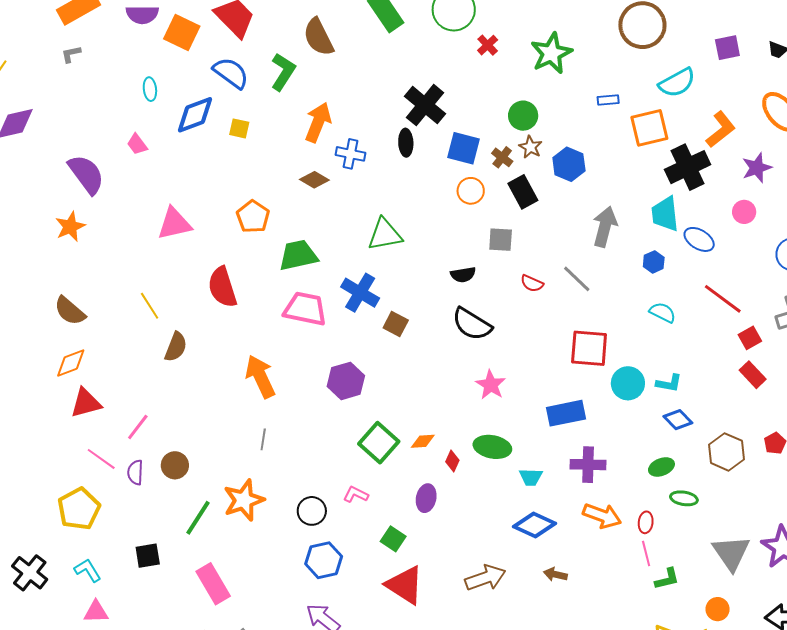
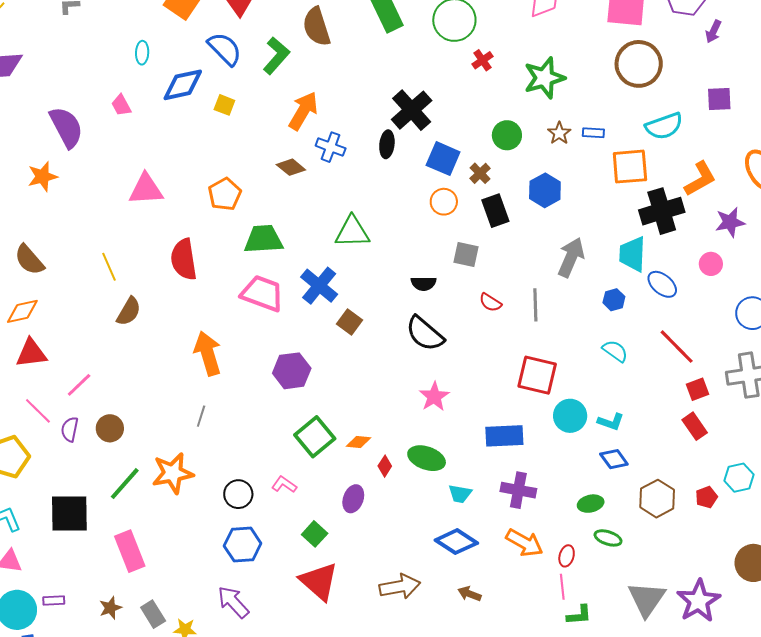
brown star: (531, 147) -> (559, 133), moved
gray line: (577, 279) -> (535, 305), turned 36
black square: (148, 556) -> (69, 514), size x1.6

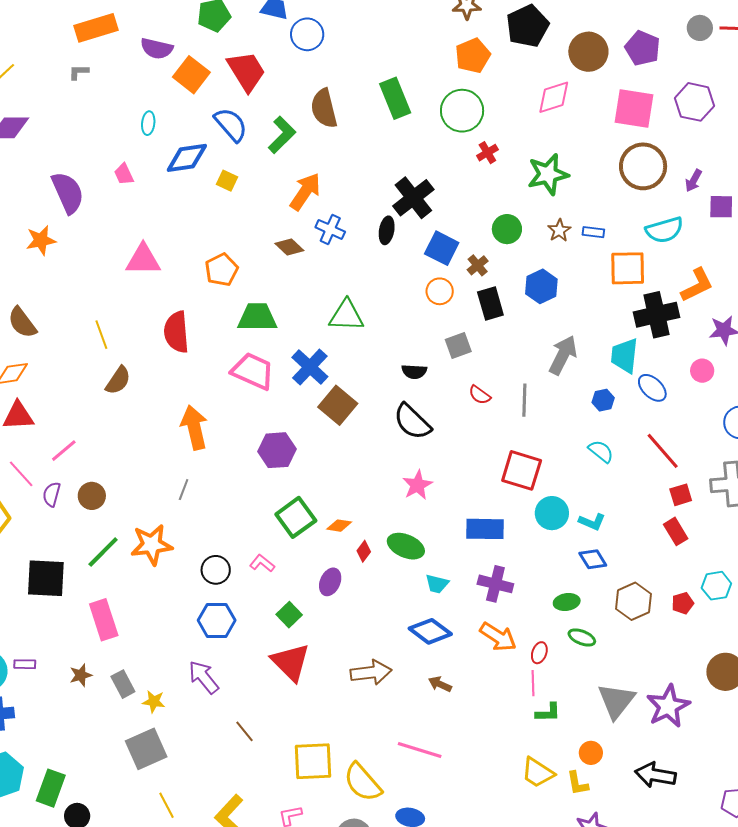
purple arrow: (713, 31) -> (694, 181), moved
gray square: (466, 255) -> (458, 345), turned -36
brown square: (350, 322) -> (338, 405), size x1.5

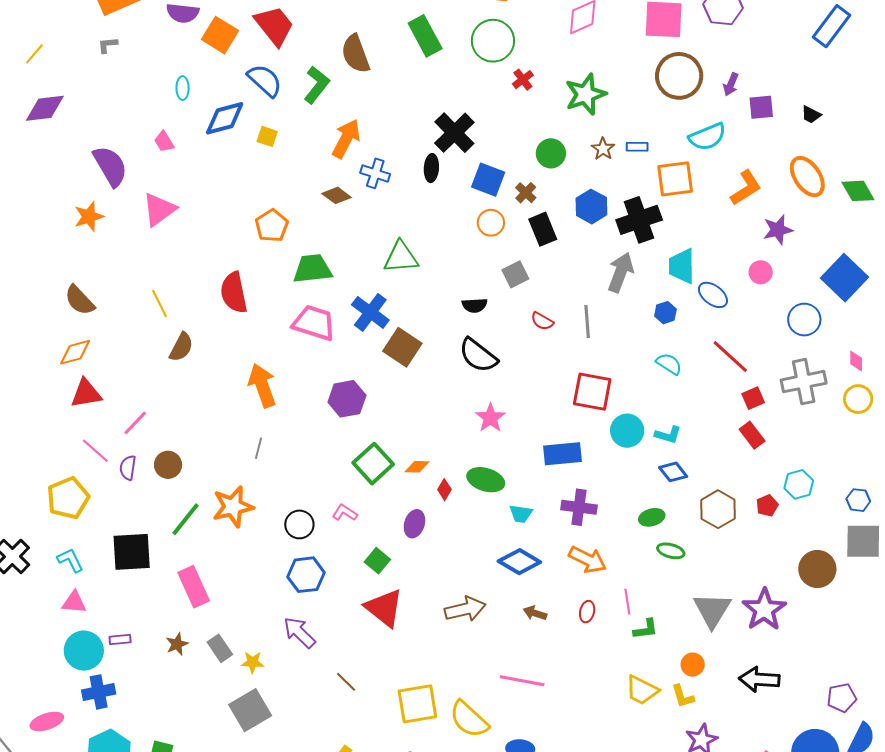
pink triangle: (143, 260) -> (159, 209), moved, turned -30
black cross: (657, 315) -> (639, 220), moved
red ellipse: (539, 653) -> (587, 612), moved

